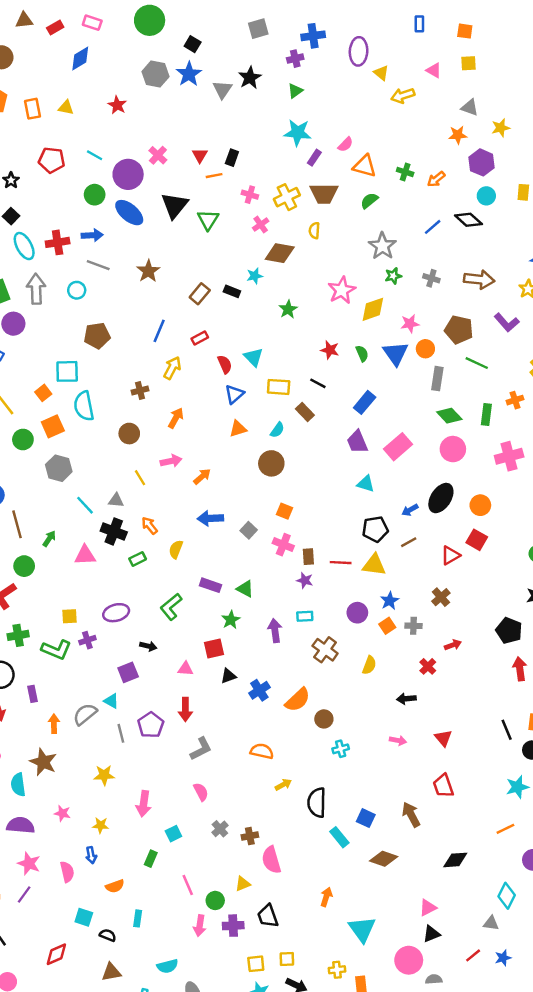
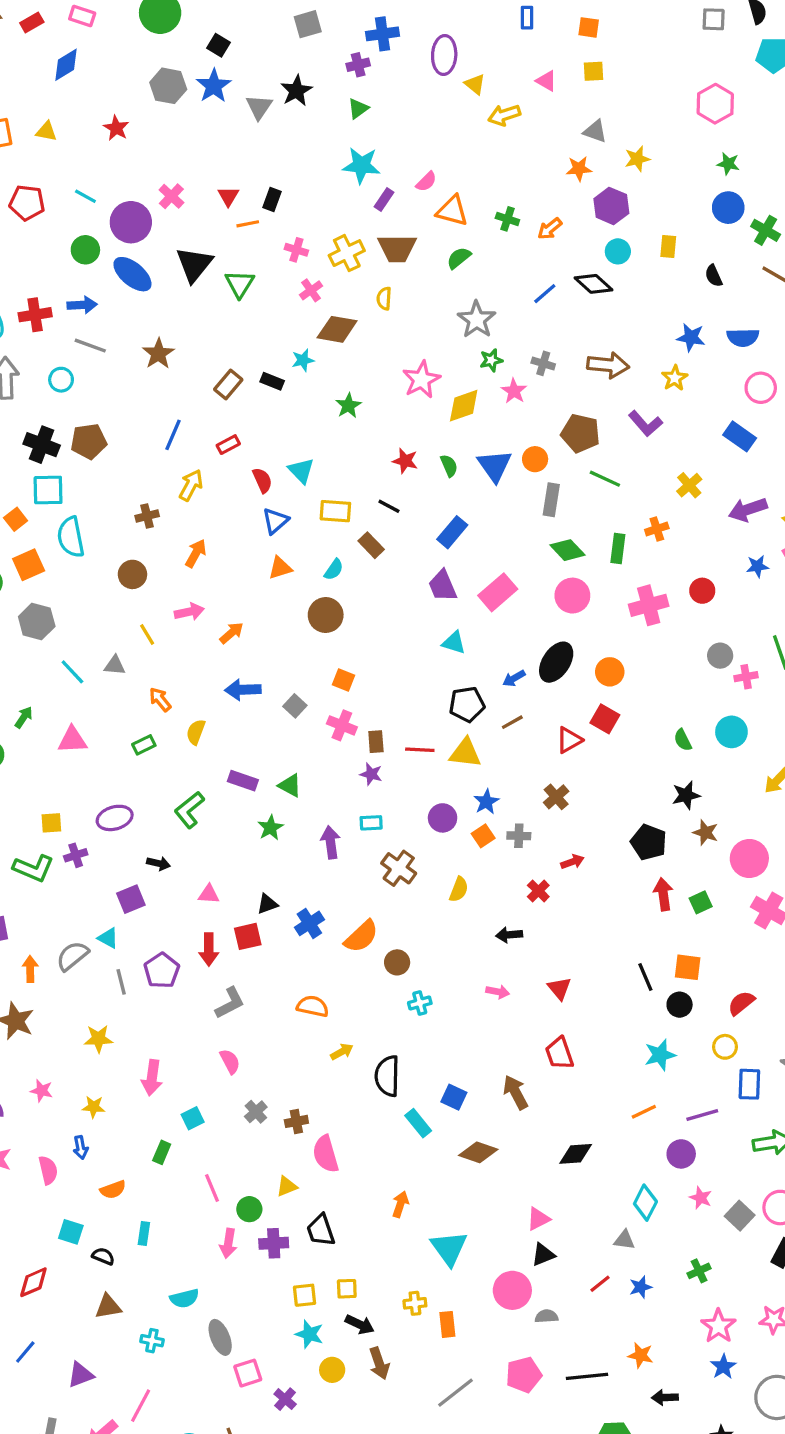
pink star: (410, 324) -> (514, 391), moved, turned -30
black cross: (114, 531) -> (42, 445), moved
red square: (214, 649) -> (248, 936), moved

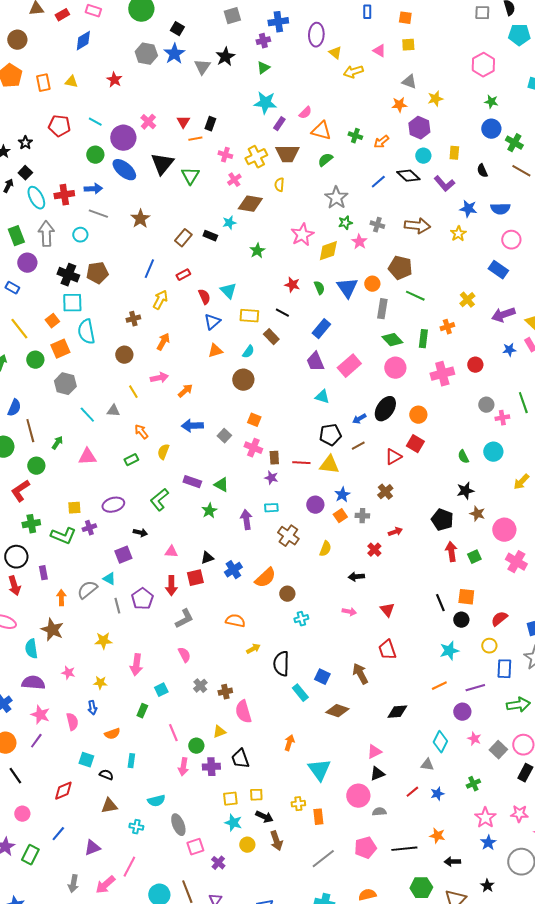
purple L-shape: (645, 423) -> (444, 184), moved

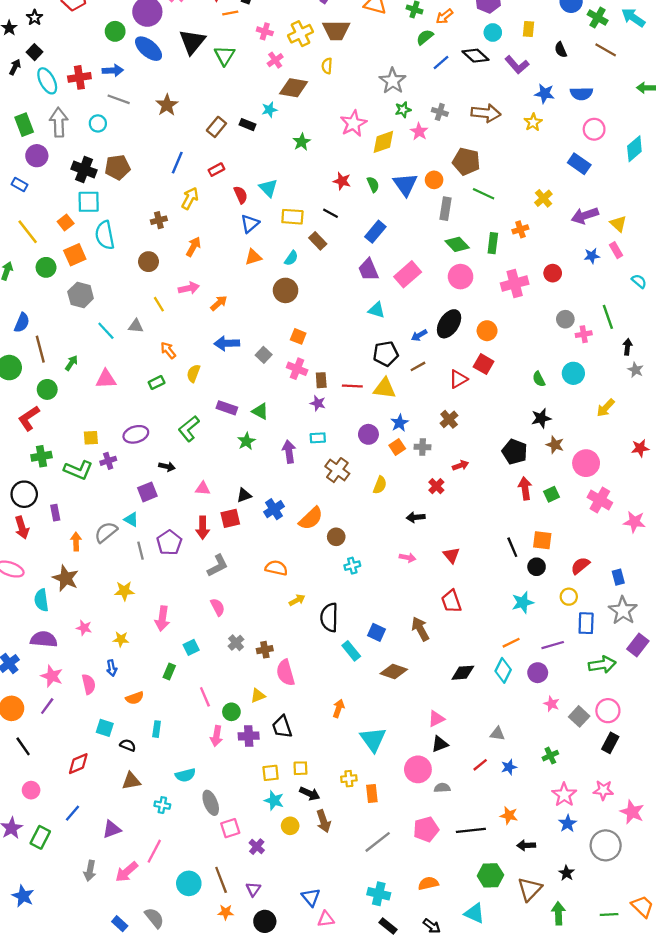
green semicircle: (325, 160) -> (425, 37), moved
cyan diamond: (440, 742) -> (503, 670), moved

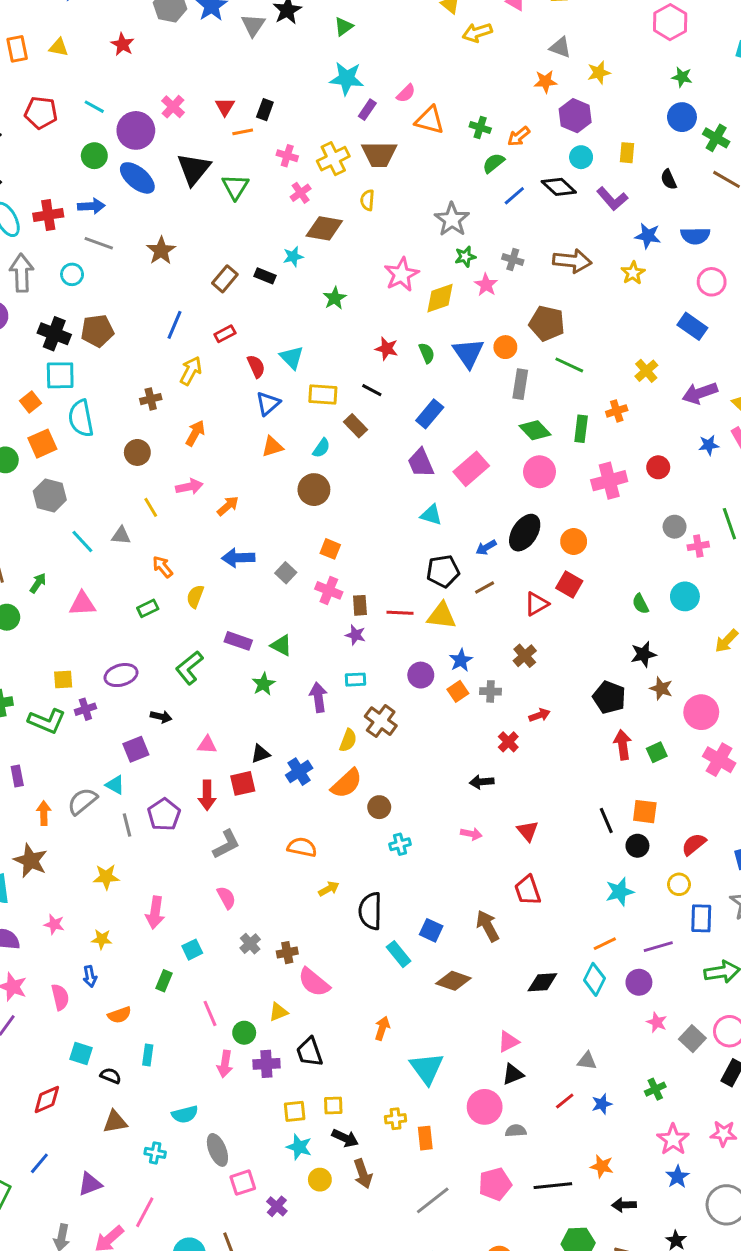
yellow semicircle: (380, 485) -> (348, 740), moved
pink semicircle: (286, 673) -> (314, 982), turned -35

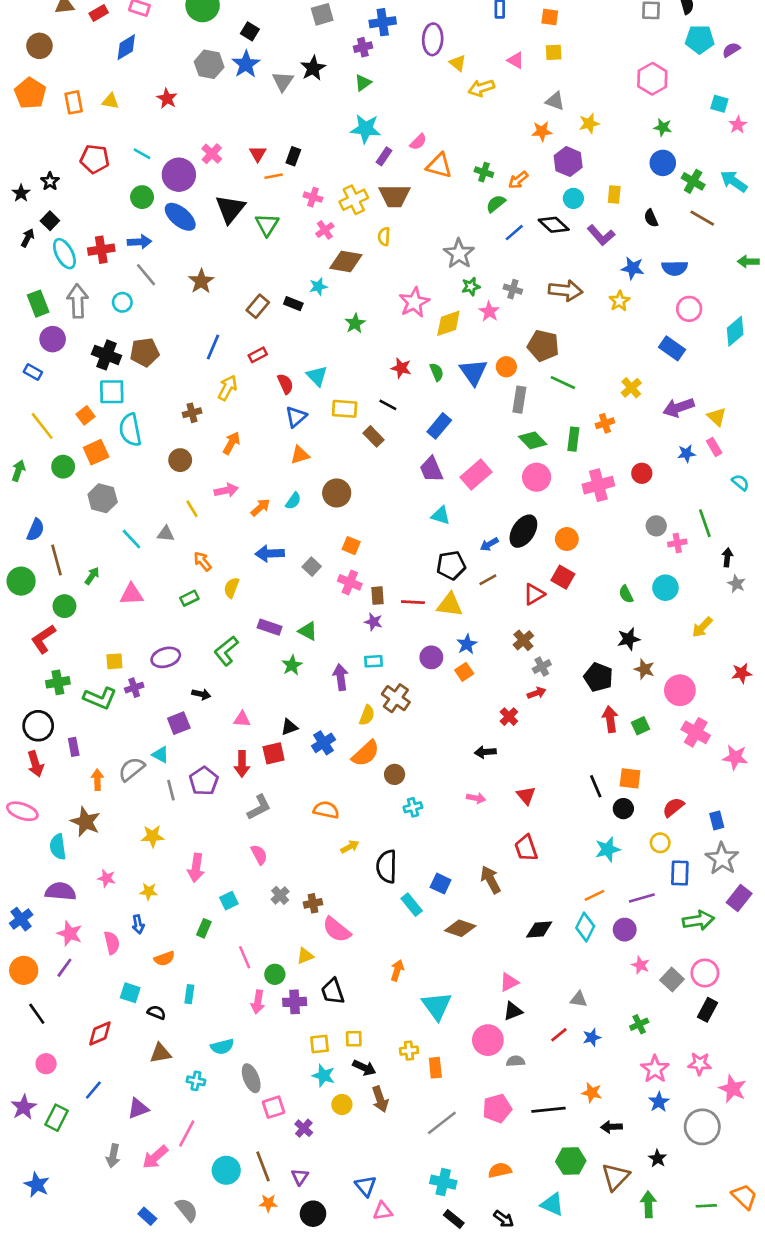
gray line: (99, 243) -> (146, 275), turned 30
cyan semicircle: (321, 448) -> (293, 501), moved
gray cross: (491, 691) -> (542, 667), moved, turned -30

